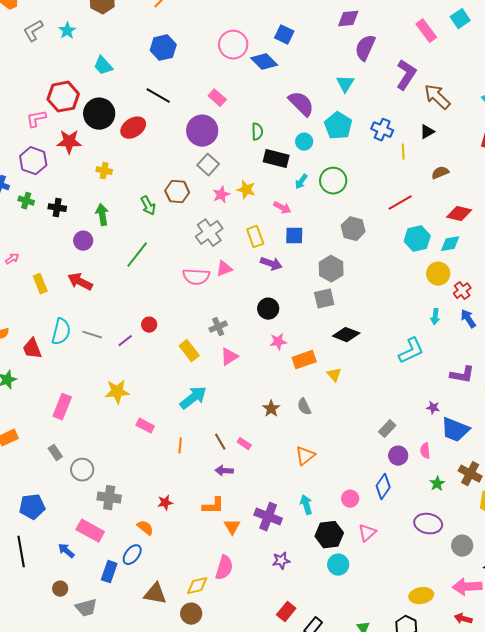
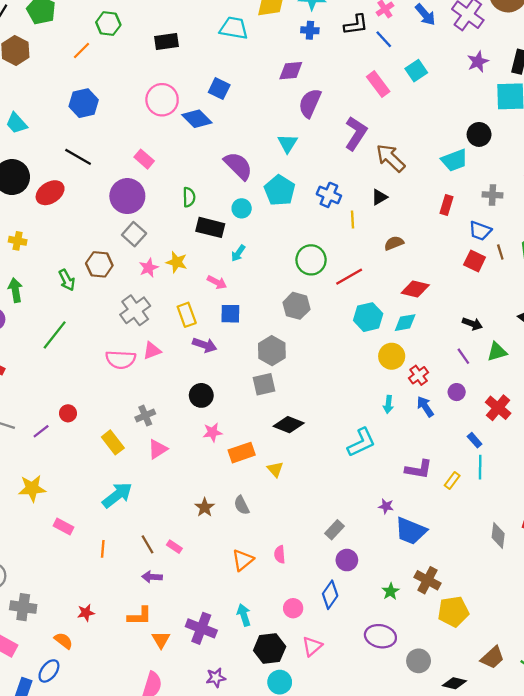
green circle: (333, 181) -> (311, 260), moved
pink semicircle: (425, 451) -> (280, 554), moved

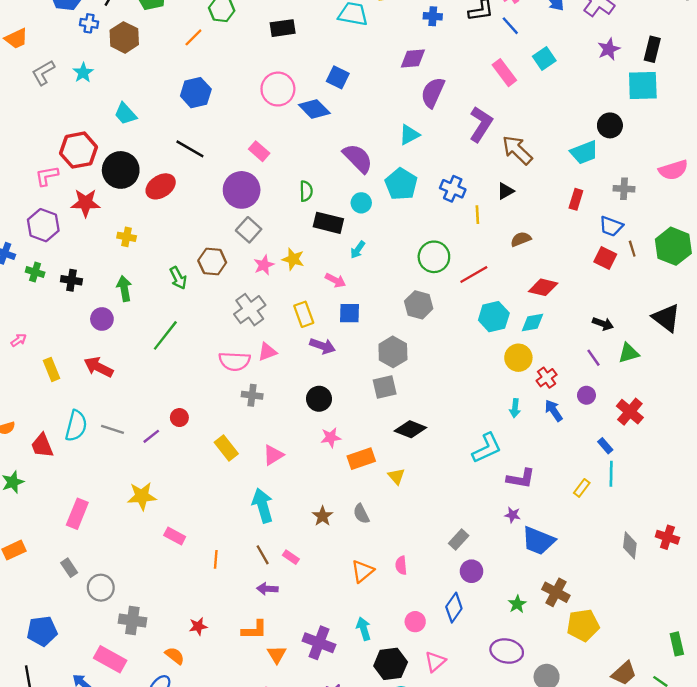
cyan triangle: (288, 143) -> (409, 135), turned 30
gray cross: (145, 416) -> (252, 395), moved, turned 30
purple L-shape: (419, 469) -> (521, 479), moved
cyan arrow: (117, 495) -> (263, 506), moved, turned -68

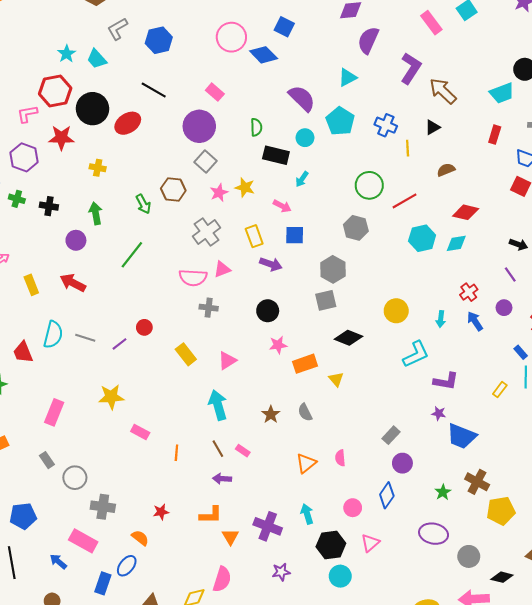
gray L-shape: (43, 73) -> (117, 29), moved
cyan star: (83, 73) -> (67, 54), moved
yellow circle: (518, 358) -> (396, 311), moved

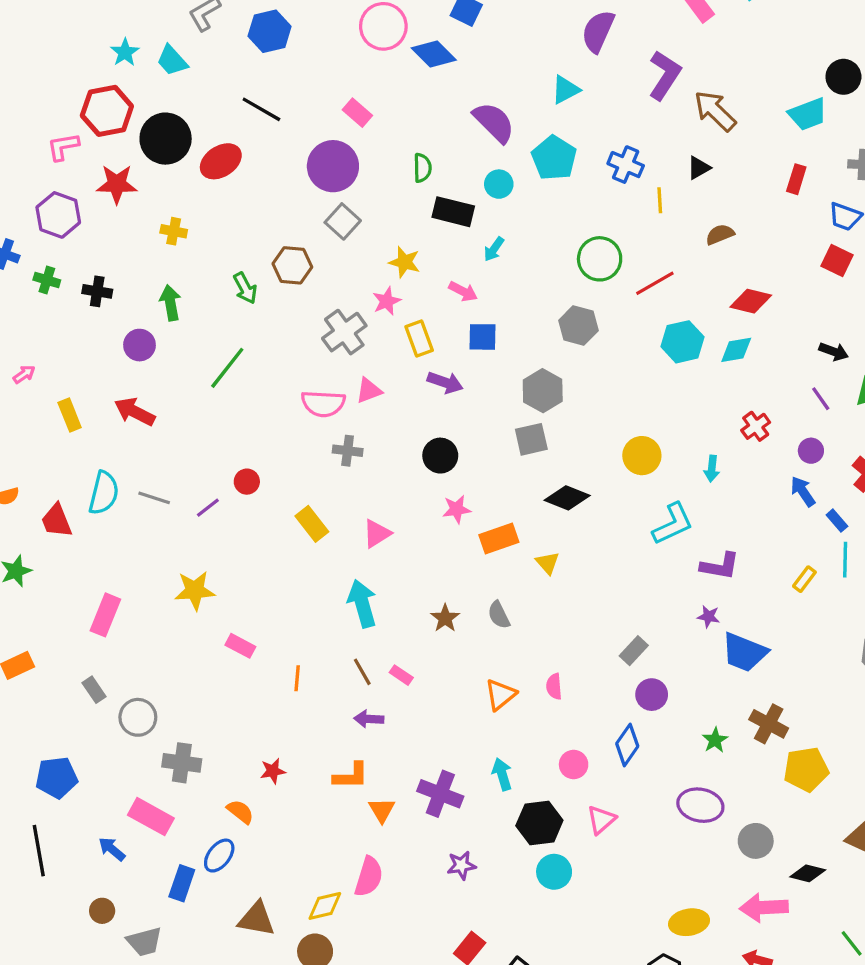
pink star: (219, 193) -> (387, 301), moved
blue arrow: (475, 321) -> (803, 491), moved

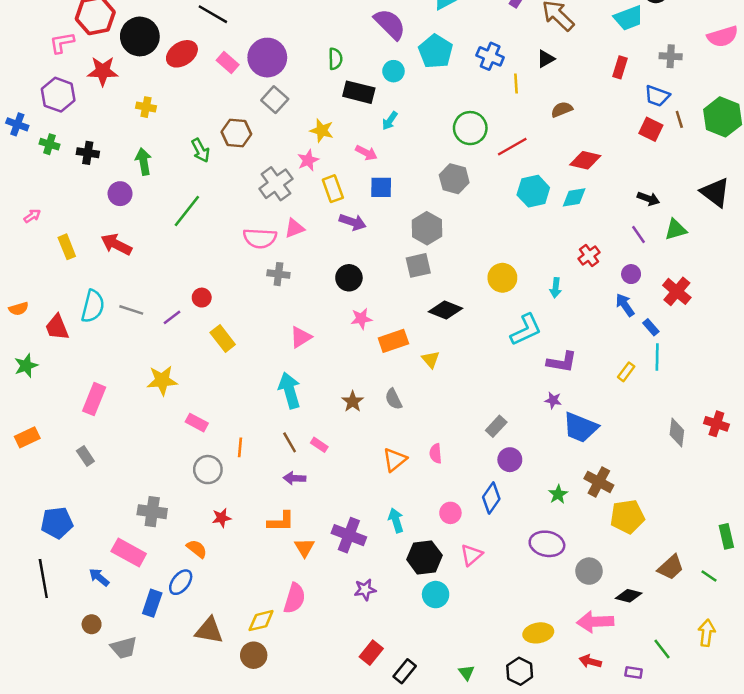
pink rectangle: (357, 113) -> (228, 62), moved
yellow rectangle: (312, 524) -> (223, 338), moved
gray circle: (138, 717) -> (208, 470), moved

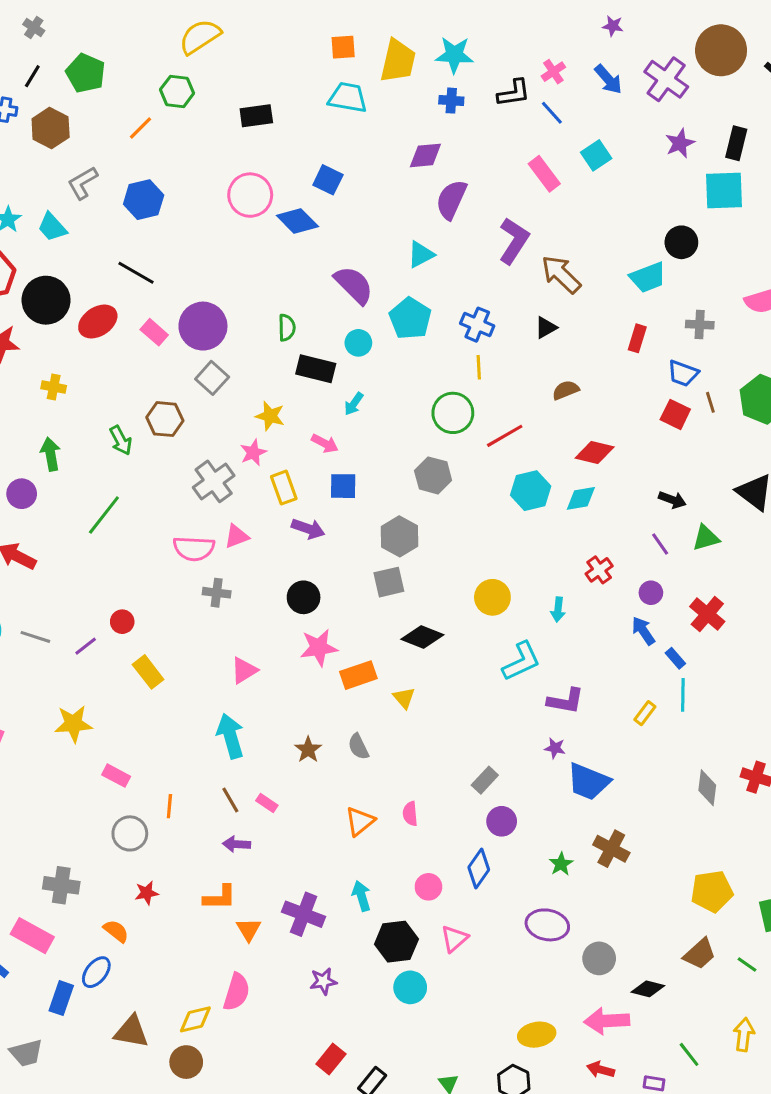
yellow line: (516, 84) -> (479, 367), moved
pink star: (361, 319) -> (319, 648), size x1.4
yellow pentagon: (627, 517) -> (712, 891), moved

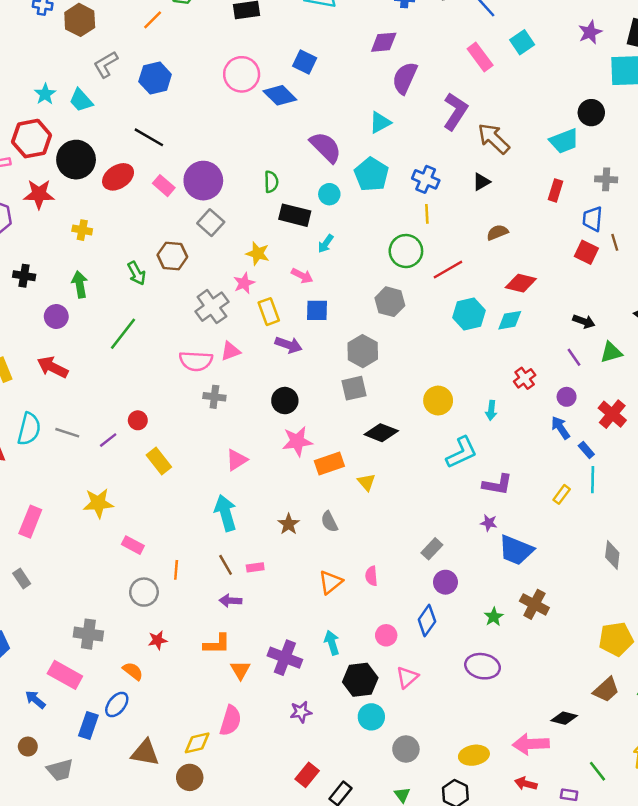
blue trapezoid: (683, 373) -> (593, 219), turned 75
pink rectangle: (267, 803) -> (255, 567), turned -42
gray circle: (599, 958) -> (406, 749), moved

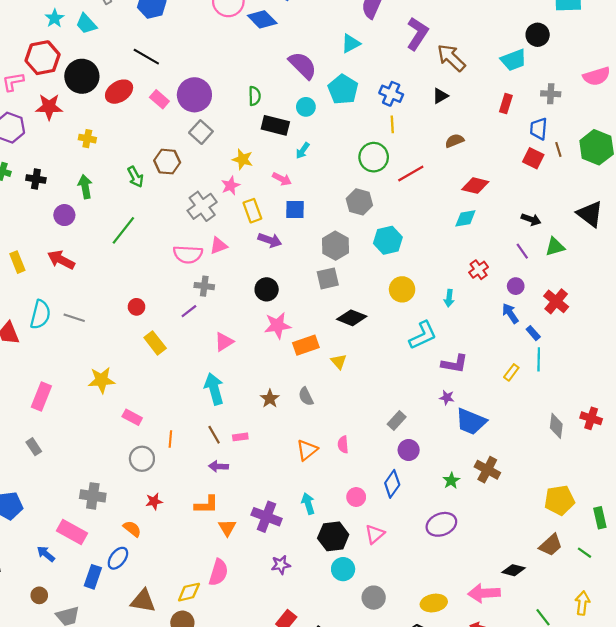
cyan hexagon: (469, 314) -> (388, 240), moved
purple line: (108, 440) -> (189, 311), moved
purple ellipse: (483, 666) -> (441, 524), turned -32

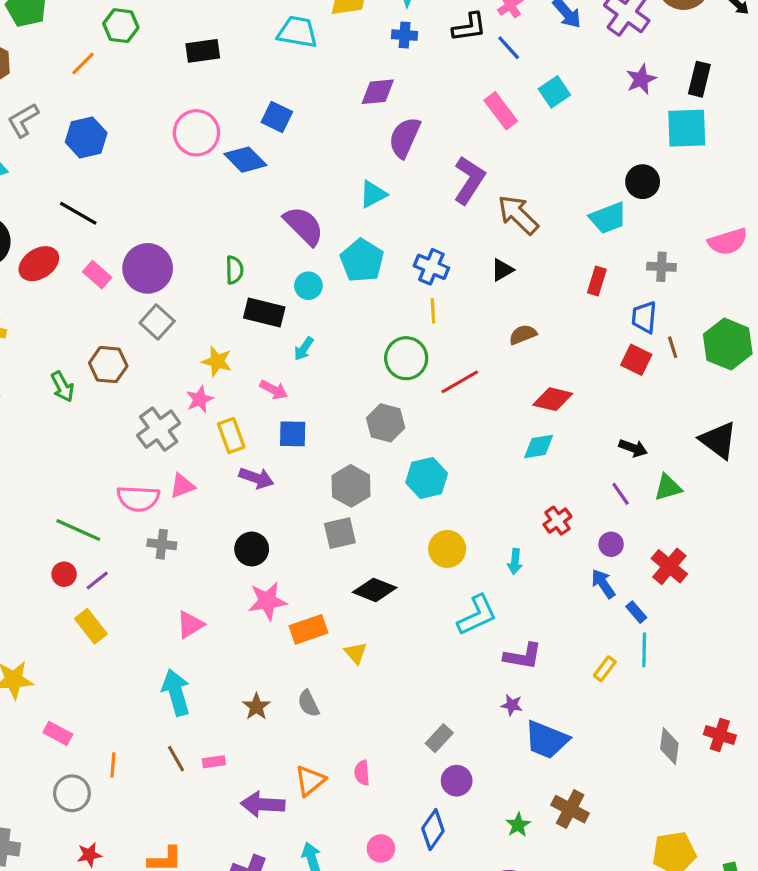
green line: (123, 230) -> (78, 530), moved, turned 76
purple line: (189, 311) -> (97, 580), moved
purple arrow: (218, 466) -> (263, 804), moved, size x1.5

